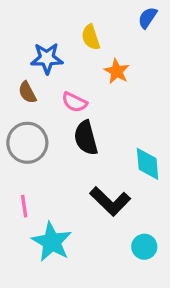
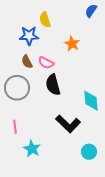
yellow semicircle: (91, 37) -> (45, 20), moved
brown semicircle: (27, 92) -> (27, 62), moved
cyan star: (52, 242) -> (32, 149), size x0.7

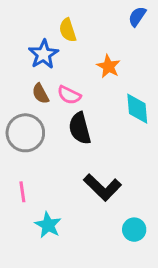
blue star: (29, 36) -> (43, 54), turned -30
cyan diamond: (91, 101) -> (137, 109), moved

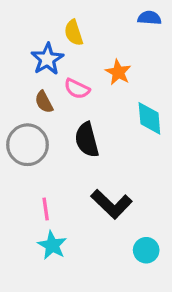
blue semicircle: (137, 16) -> (149, 18), turned 60
pink semicircle: (69, 95) -> (77, 89), moved
pink line: (22, 192) -> (46, 209), moved

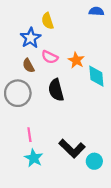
orange star: (118, 72) -> (76, 60), moved
black L-shape: (112, 204) -> (72, 148), moved

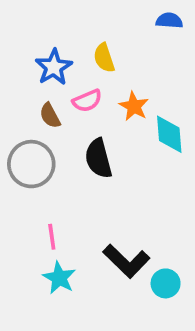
yellow semicircle: (48, 21) -> (104, 58), moved
pink semicircle: (50, 57) -> (87, 101), turned -49

